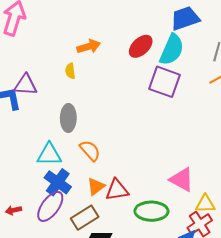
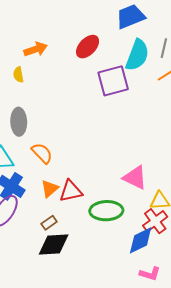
cyan semicircle: (172, 50) -> (137, 55), moved
purple square: (165, 82) -> (113, 81), turned -32
brown rectangle: (85, 218) -> (49, 223), moved, size x0.6

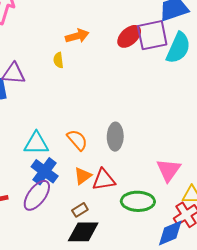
purple square: (113, 81) -> (152, 35), moved
gray ellipse: (19, 122) -> (115, 137), moved
pink triangle: (135, 178) -> (169, 170), turned 36

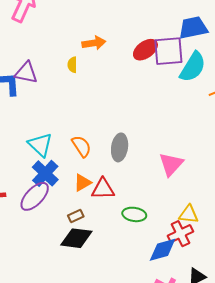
cyan triangle: (36, 143) -> (40, 145), turned 36
pink triangle: (169, 170) -> (171, 164), moved
green ellipse: (138, 201) -> (134, 214), size x0.7

